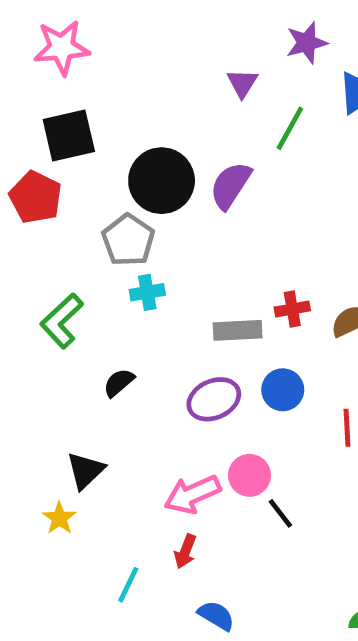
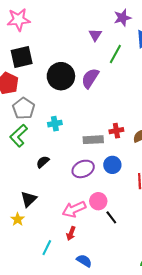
gray pentagon: (128, 240) -> (24, 108), moved

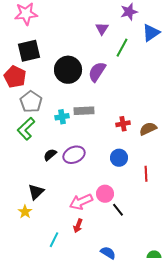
gray rectangle: (93, 140) -> (84, 111), moved
purple ellipse: (83, 169) -> (74, 155), moved
blue semicircle: (84, 261) -> (108, 253), moved

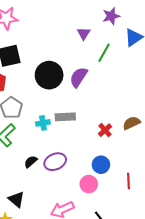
red cross: (123, 124) -> (105, 130), turned -32
brown semicircle: (148, 129) -> (131, 123), moved
black triangle: (36, 192) -> (16, 199), turned -36
pink circle: (105, 194) -> (89, 184), moved

